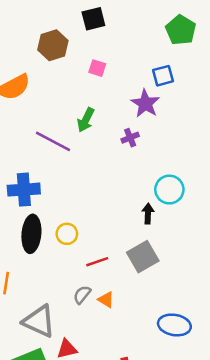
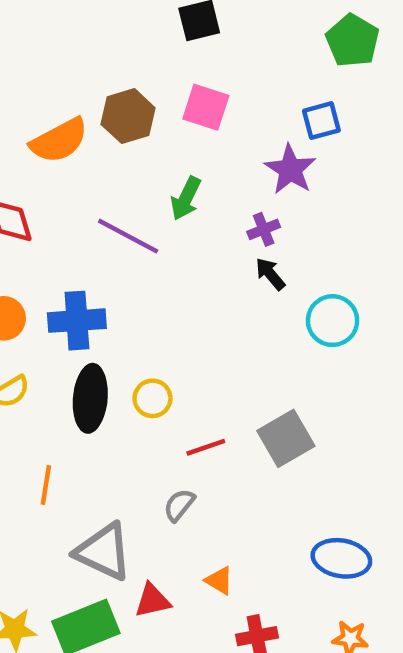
brown hexagon: (53, 45) -> (128, 116), moved
pink square: (97, 68) -> (206, 107), size x1.5
black arrow: (148, 214) -> (270, 274), moved, turned -42
orange triangle: (106, 300) -> (219, 581), moved

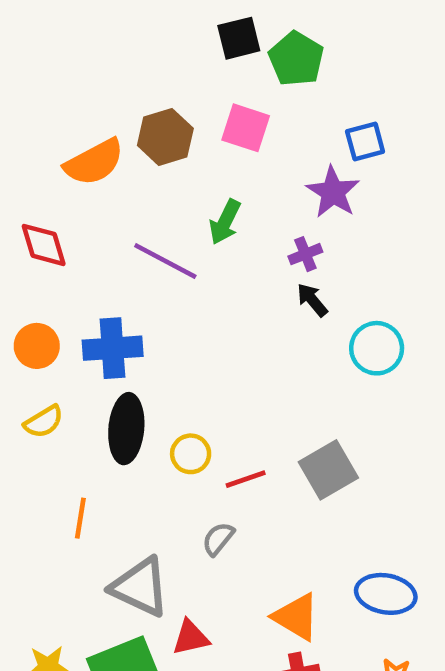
green pentagon: (353, 41) -> (296, 59), moved
yellow circle: (152, 398) -> (191, 454), moved
orange triangle: (219, 581) -> (296, 617), moved, size x1.6

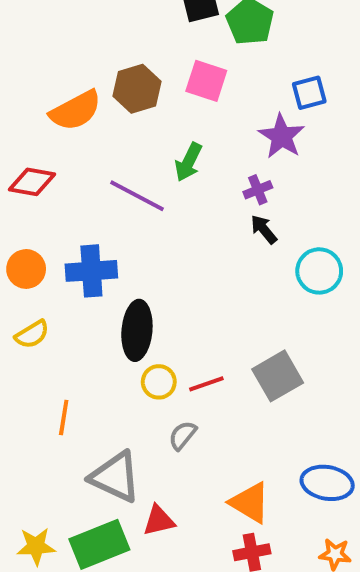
red diamond: (44, 245) -> (32, 182), turned -63
black ellipse: (126, 429) -> (137, 330), moved
yellow circle: (191, 454) -> (159, 382), moved

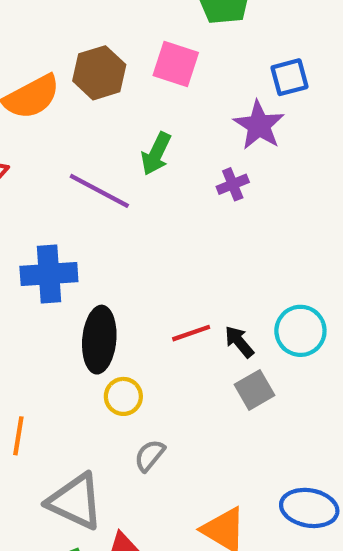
black arrow: (264, 229) -> (239, 342), moved
cyan circle: (319, 271) -> (300, 331), moved
gray square: (278, 376) -> (255, 390), size x0.7
red line: (206, 384) -> (191, 333), moved

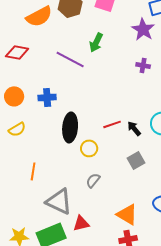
purple cross: (233, 184) -> (143, 65), moved, turned 32
blue cross: (49, 274) -> (47, 97), size x0.7
gray square: (255, 390) -> (136, 160), moved
yellow circle: (123, 396) -> (89, 148), moved

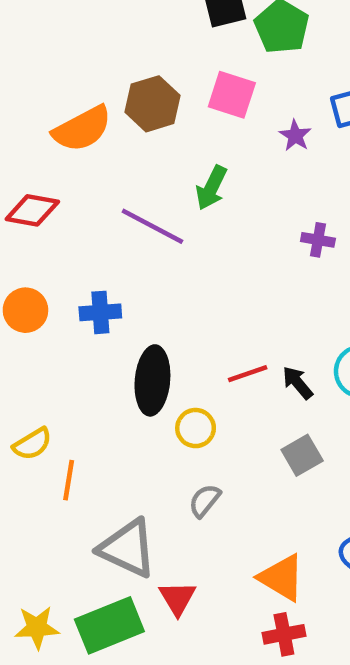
purple star: (143, 29) -> (295, 136), moved, size x0.6
yellow semicircle: (17, 129) -> (32, 444), moved
red triangle: (81, 223) -> (177, 598), turned -48

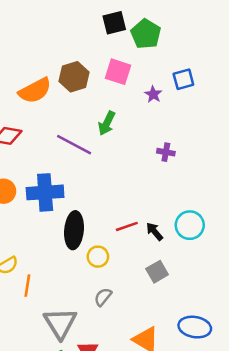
blue cross: (100, 312) -> (45, 192), size x1.6
gray triangle: (128, 548) -> (60, 323), turned 33

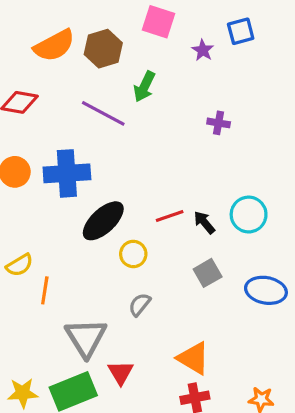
brown hexagon: (74, 77) -> (103, 49), moved
black ellipse: (74, 230) -> (103, 221), turned 42
blue ellipse: (195, 327) -> (266, 290), moved

